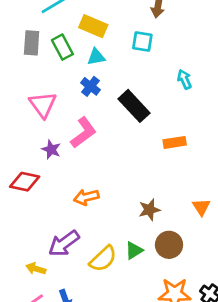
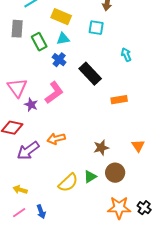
green rectangle: (62, 47) -> (39, 42), moved
pink triangle: (43, 105) -> (17, 88), moved
purple arrow: (64, 243) -> (28, 151), moved

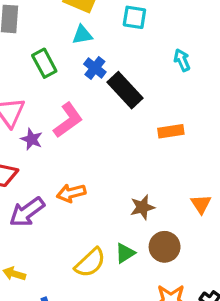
green rectangle: (39, 42) -> (44, 63), moved
blue cross: (59, 60) -> (95, 68), moved

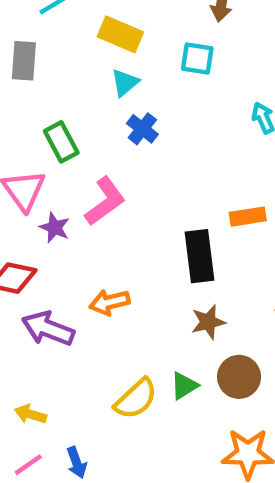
cyan triangle: (82, 35) -> (125, 83), turned -30
green rectangle: (44, 63) -> (61, 142), moved
black rectangle: (125, 90) -> (199, 256), moved, turned 36
purple arrow: (27, 212) -> (48, 329), turned 57

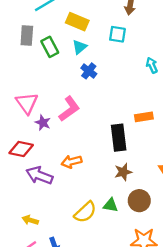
green rectangle: (61, 142) -> (50, 47), moved
green triangle: (184, 386) -> (111, 205), turned 42

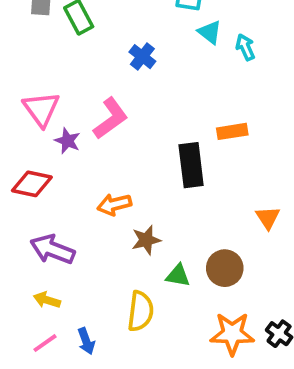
cyan triangle: (80, 47) -> (210, 32), moved, turned -42
brown star: (123, 172) -> (146, 240), moved
purple arrow: (39, 175) -> (52, 249), moved
yellow semicircle: (85, 212) -> (140, 311), moved, turned -40

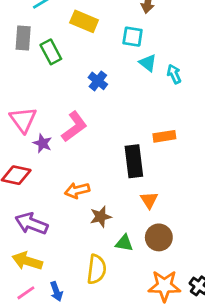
orange triangle: (268, 218) -> (149, 200), moved
yellow arrow: (47, 300) -> (27, 261), size x1.5

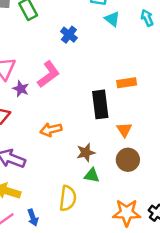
cyan arrow: (174, 74) -> (147, 18), moved
orange triangle: (149, 200) -> (124, 130), moved
brown star: (101, 217) -> (86, 153), moved
brown circle: (159, 237) -> (128, 160), moved

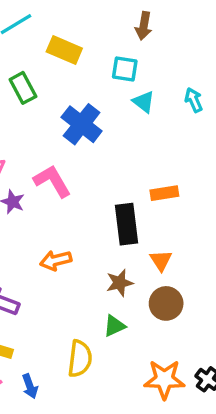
blue cross: (69, 35) -> (82, 124), size x1.6
pink L-shape: (48, 74) -> (52, 181), turned -84
brown star: (86, 153) -> (120, 283), moved
green triangle: (92, 175) -> (114, 326), turned -35

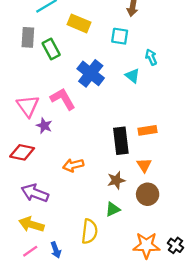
cyan arrow: (194, 100) -> (151, 57), moved
cyan triangle: (144, 102) -> (132, 76), moved
pink L-shape: (52, 181) -> (63, 99), moved
orange rectangle: (164, 193) -> (148, 130), moved

